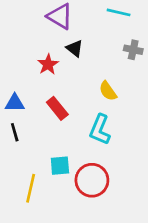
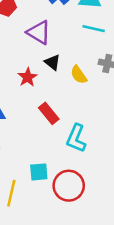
yellow semicircle: (108, 91) -> (79, 75), moved
red rectangle: (57, 108) -> (49, 113), moved

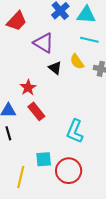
yellow semicircle: (79, 75) -> (77, 62), moved
red star: (28, 77) -> (28, 88), moved
red rectangle: (49, 113) -> (36, 111), moved

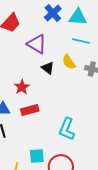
red rectangle: (36, 111) -> (30, 110), turned -66

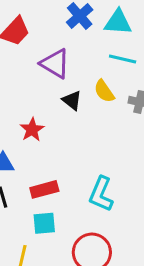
red rectangle: (30, 110) -> (44, 189), moved
cyan square: (37, 156) -> (44, 223), moved

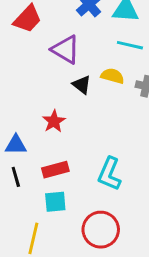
yellow semicircle: (104, 91) -> (112, 76), turned 140
red star: (32, 130) -> (54, 121), moved

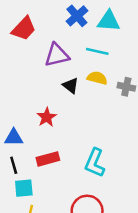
cyan line: (130, 45) -> (97, 51), moved
purple triangle: (66, 50) -> (57, 55), turned -44
cyan square: (55, 202) -> (24, 188), moved

